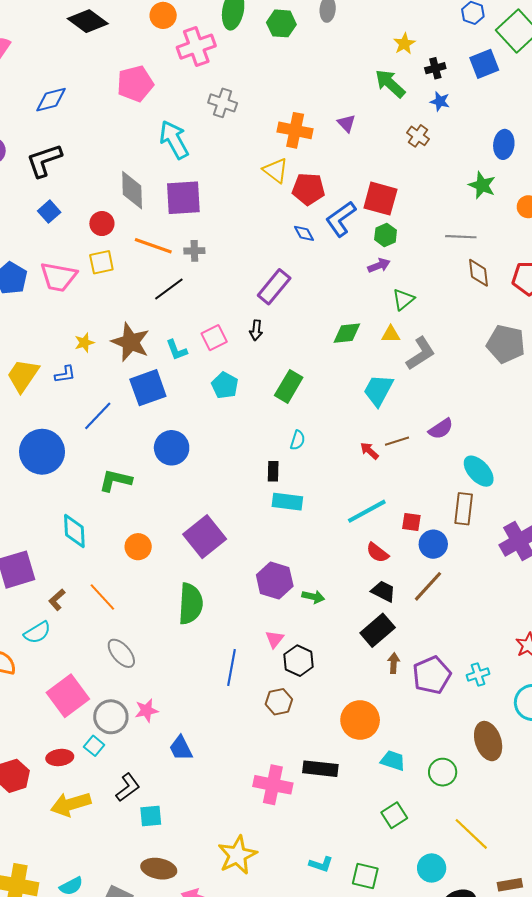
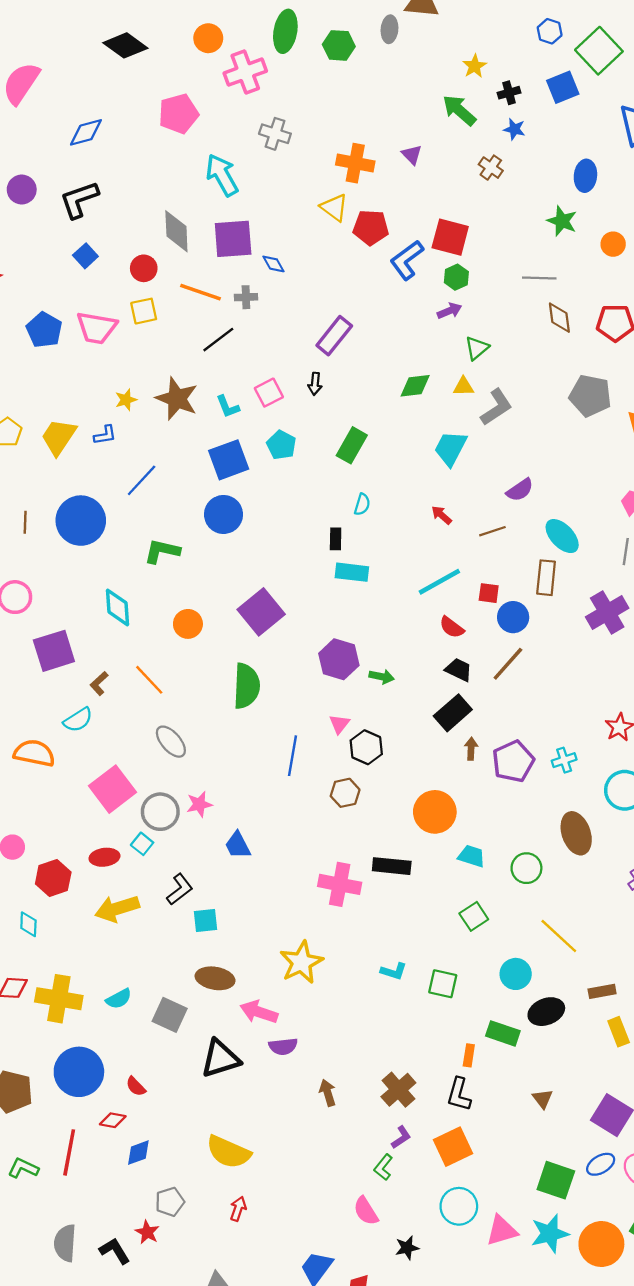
blue diamond: (304, 233) -> (274, 264), moved
blue square: (148, 388) -> (229, 460), moved
brown line: (397, 441) -> (492, 531), moved

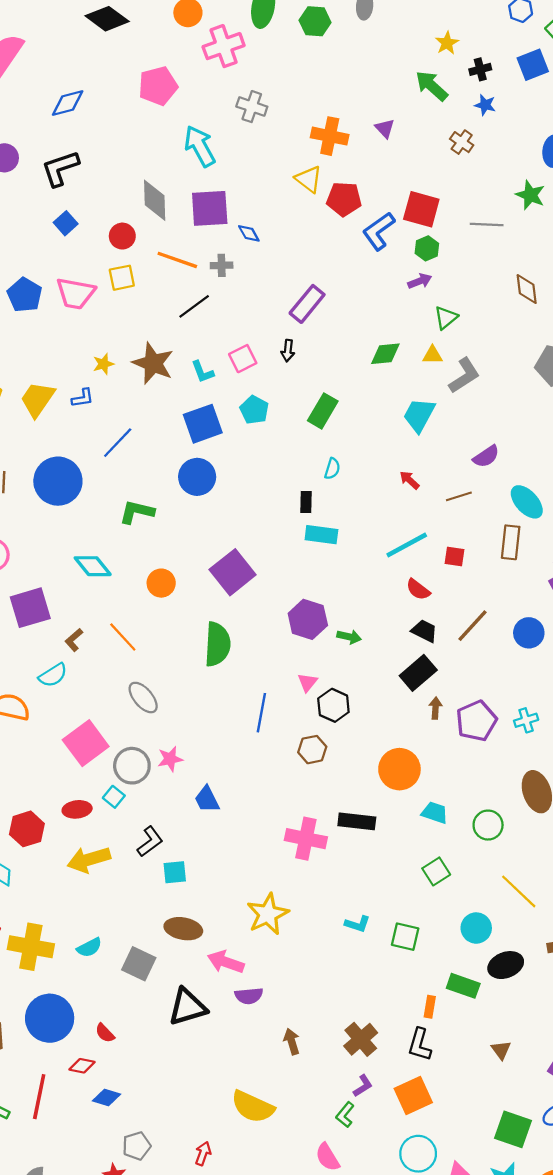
gray line: (539, 278) -> (487, 225), moved
cyan diamond: (117, 607) -> (93, 566), turned -36
blue circle: (513, 617) -> (529, 633), moved
yellow semicircle: (228, 1152) -> (253, 1107), moved
blue diamond: (138, 1153) -> (107, 1098), turned 36

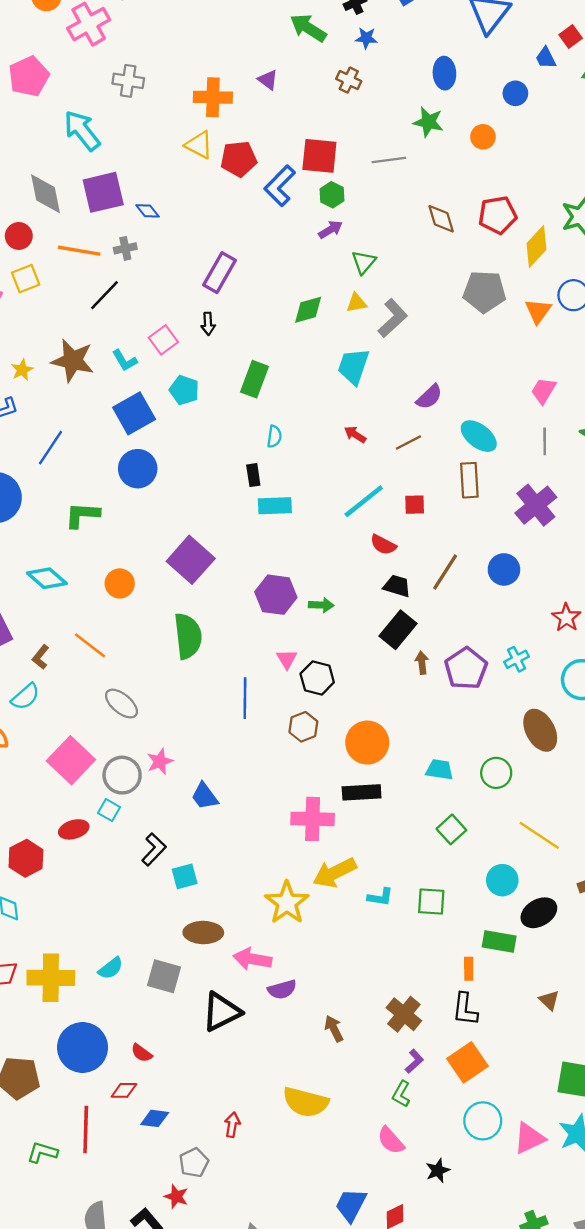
orange circle: (399, 769) -> (367, 743), moved
yellow arrow: (89, 860) -> (335, 873), moved
red arrow: (203, 1153) -> (232, 1125), moved

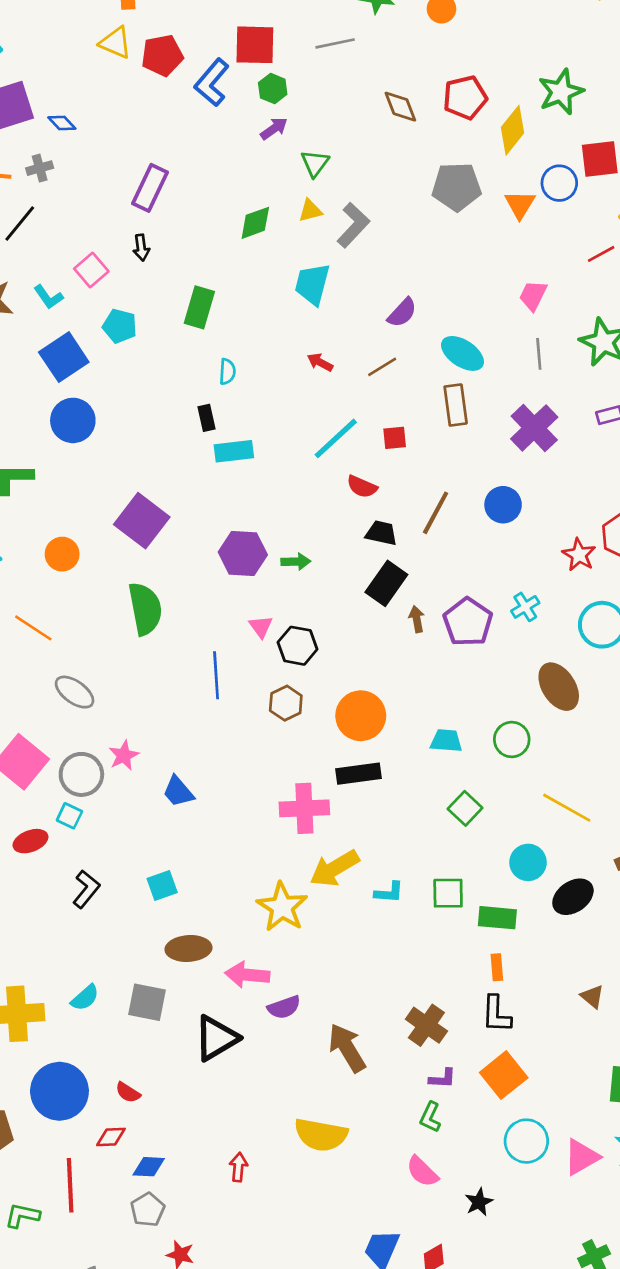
black L-shape: (154, 849) -> (86, 889), moved
green rectangle: (499, 941) -> (497, 918), moved
brown arrow: (334, 1029) -> (347, 1048), size x1.6
purple L-shape: (414, 1061) -> (442, 1078), turned 50
gray pentagon: (194, 1163) -> (148, 1210), moved

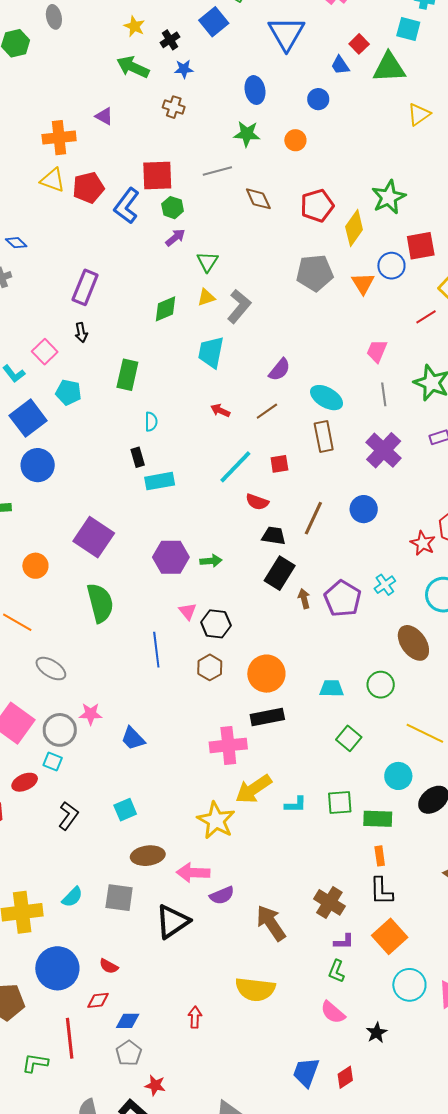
brown diamond: (400, 107) -> (258, 199), moved
pink star: (124, 755) -> (91, 714), turned 30

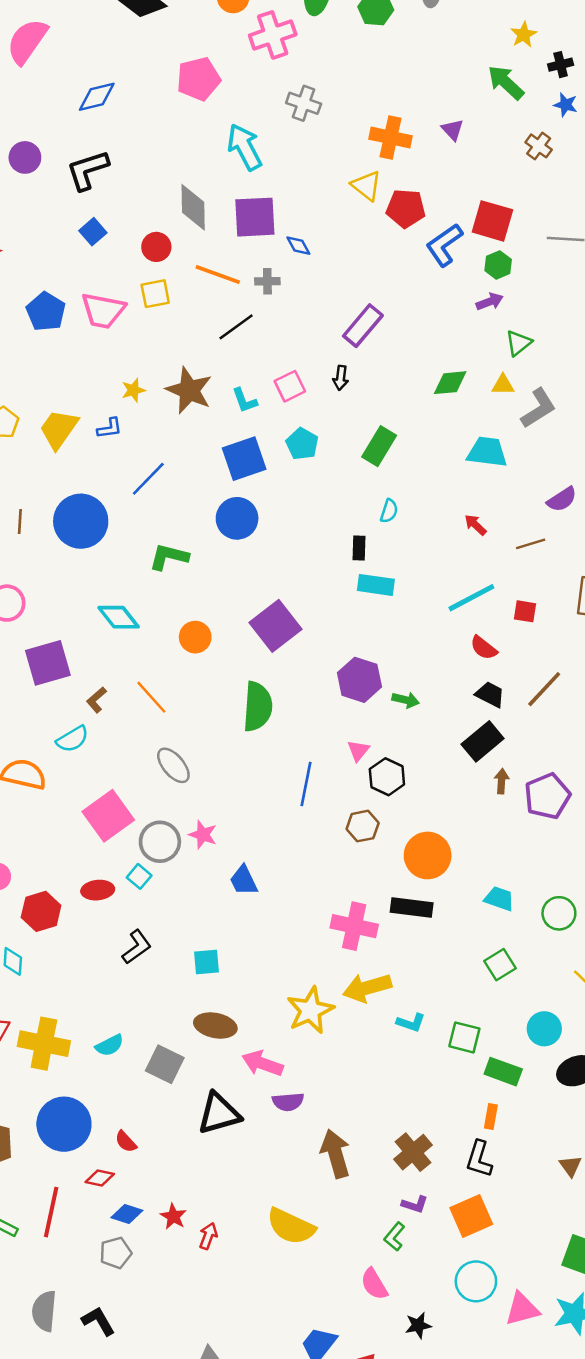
cyan trapezoid: (211, 352) -> (487, 452), turned 68
red star: (155, 1085) -> (173, 1216), moved

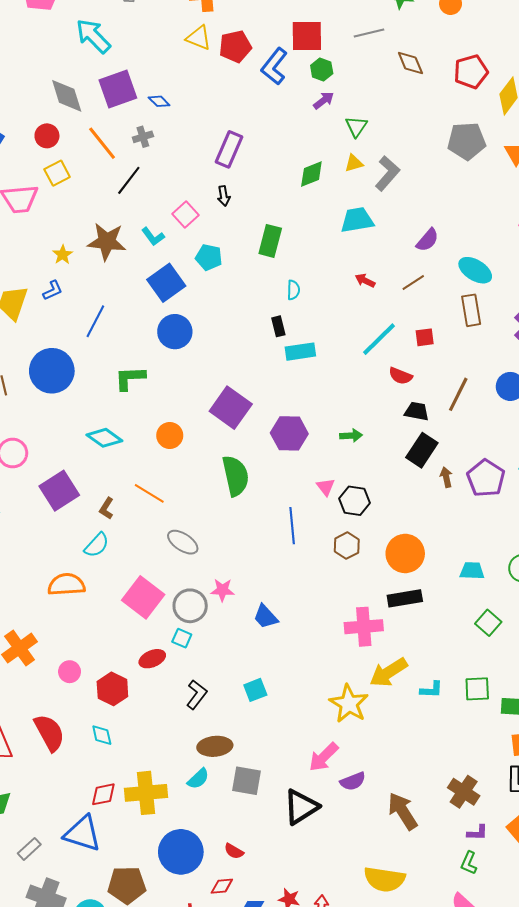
orange line: (218, 275) -> (102, 143), turned 48
purple hexagon: (359, 680) -> (289, 433), moved
brown ellipse: (215, 1025) -> (215, 746), moved
pink arrow: (262, 1063) -> (324, 757), turned -48

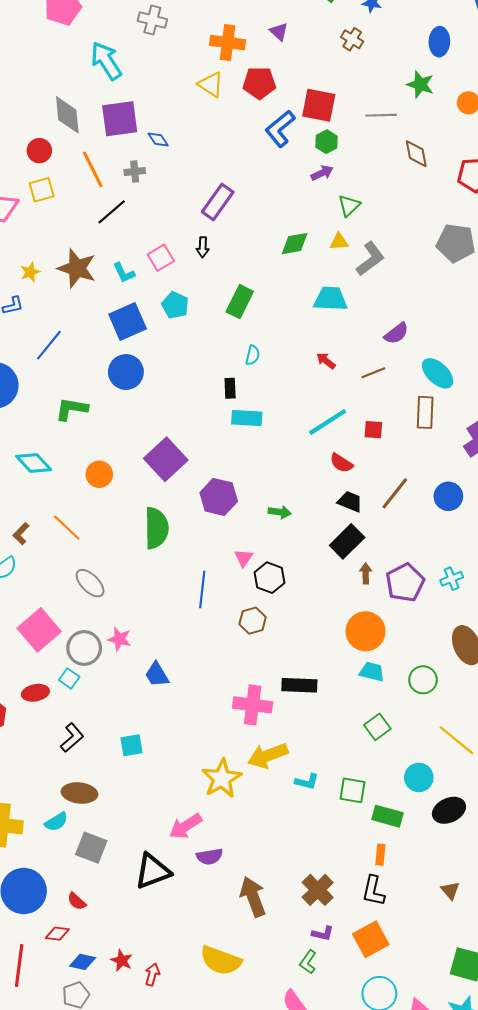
red pentagon: (235, 46) -> (259, 83), moved
orange circle: (405, 553) -> (366, 631), moved
gray square: (246, 781) -> (91, 848), moved

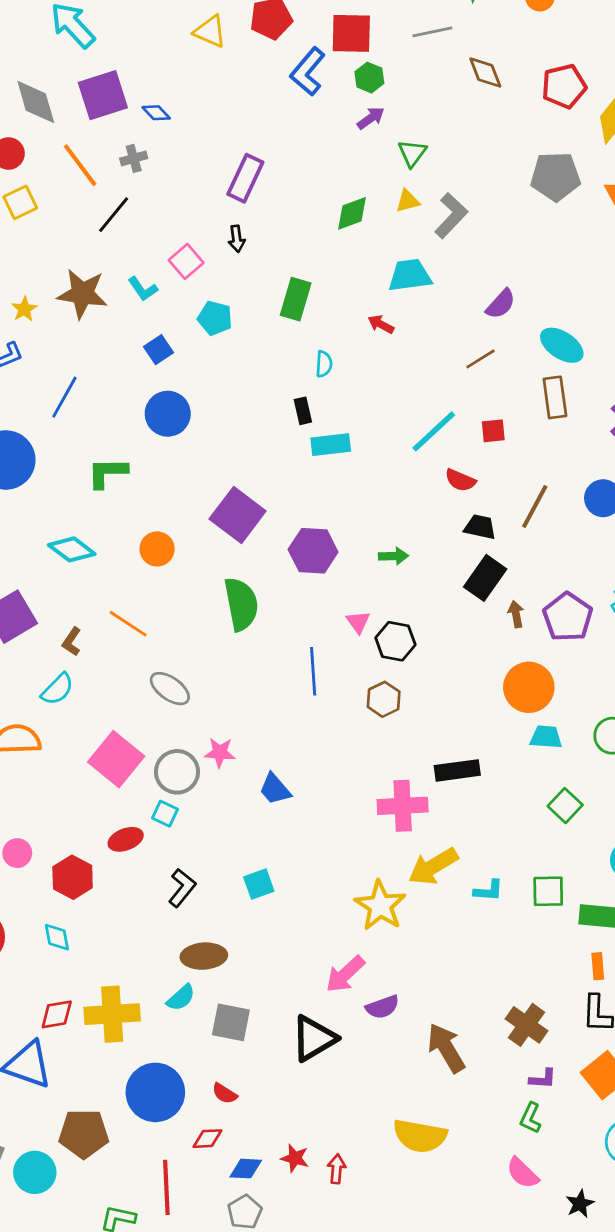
blue square: (128, 322) -> (158, 350), size x0.6
red arrow: (326, 361) -> (381, 324), moved

